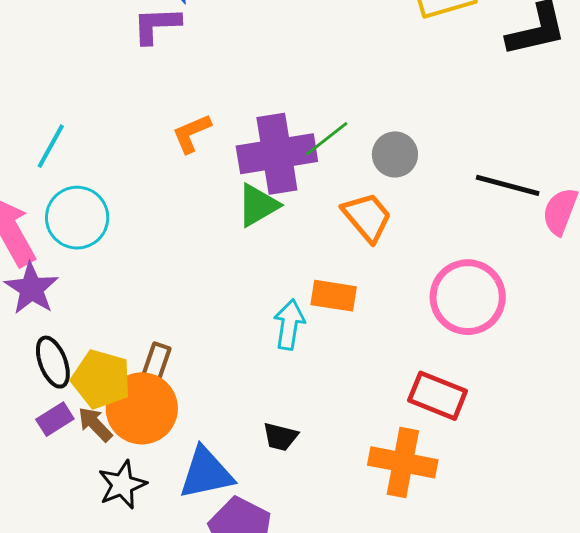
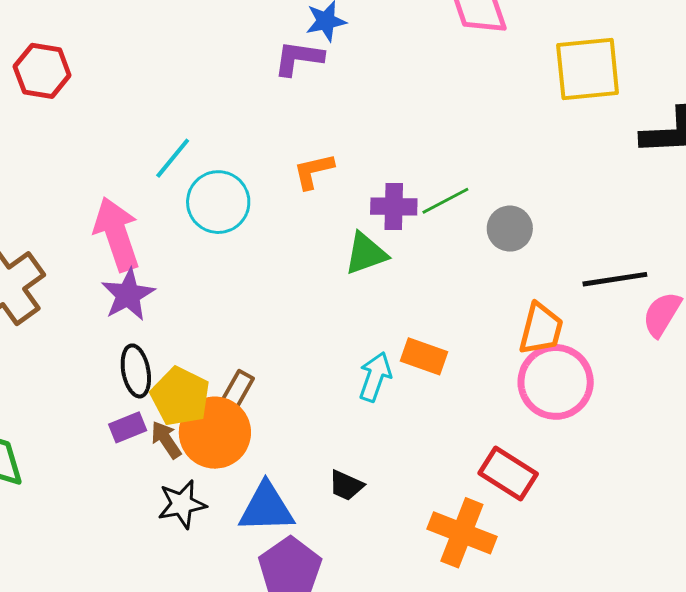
purple cross: (277, 154) -> (394, 206), size x0.6
black line: (508, 185) -> (615, 279), turned -34
orange trapezoid: (367, 217) -> (541, 329), moved, turned 44
cyan circle: (77, 218) -> (218, 202), moved

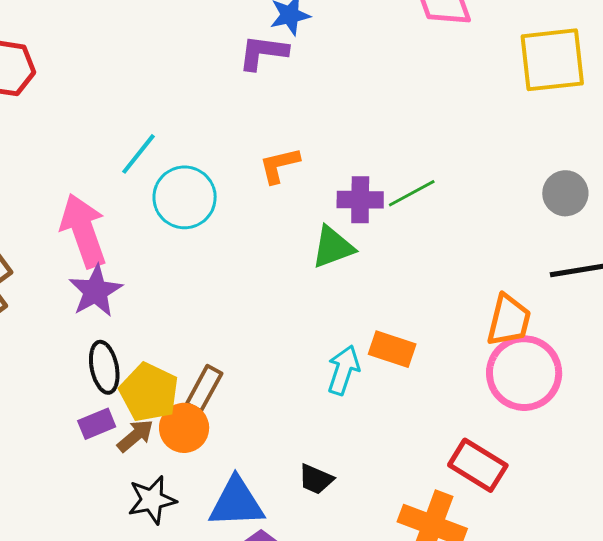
gray circle: (510, 229) -> (565, 193), moved
orange circle: (215, 433) -> (184, 428), size x0.7
brown arrow: (166, 440) -> (135, 436), turned 84

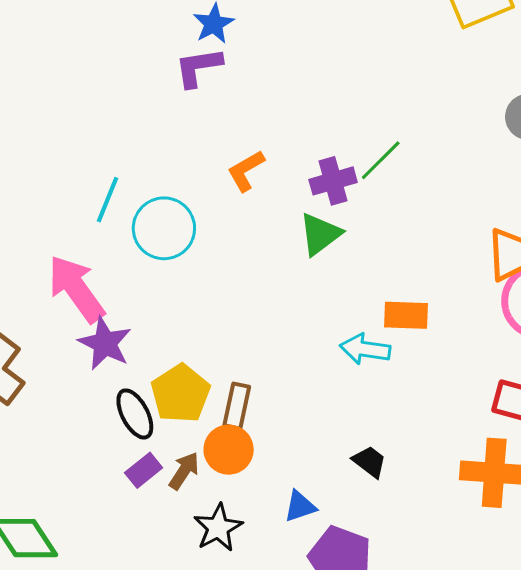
cyan arrow: (343, 370) -> (365, 349), turned -84
yellow pentagon: (149, 392) -> (181, 394), moved, turned 30
black trapezoid: (316, 479) -> (369, 462), turned -150
blue triangle: (236, 503) -> (300, 506), size x0.6

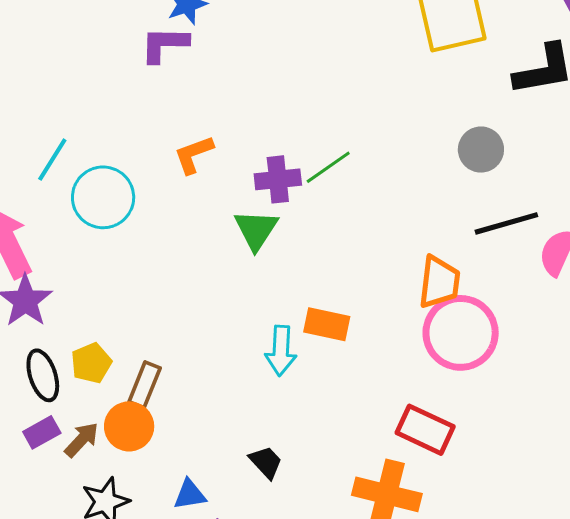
green triangle: (320, 234) -> (256, 230), turned -30
cyan arrow: (365, 349) -> (281, 351), turned -105
yellow pentagon: (181, 394) -> (91, 363), size x0.7

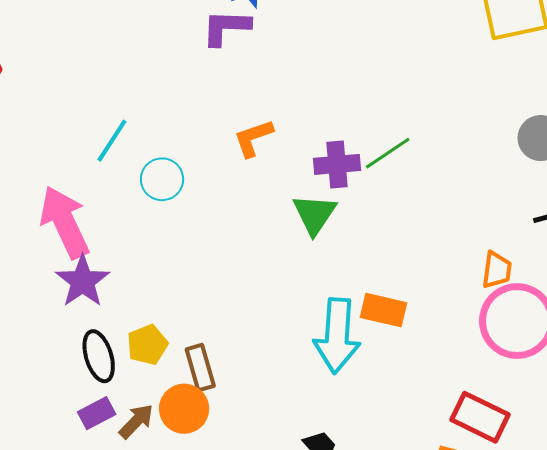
cyan circle: (103, 197) -> (162, 179), size x0.7
orange trapezoid: (439, 282) -> (497, 270), size x0.7
cyan arrow: (281, 351) -> (337, 336), size x1.5
brown rectangle: (145, 385) -> (200, 368), turned -39

